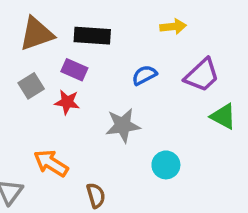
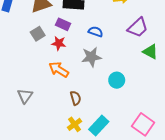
blue semicircle: (144, 75) -> (96, 32), moved, turned 48
orange arrow: (51, 163) -> (59, 70), moved

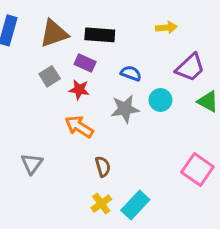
cyan circle: (117, 80) -> (160, 100), moved
pink square: (143, 124) -> (197, 170), moved

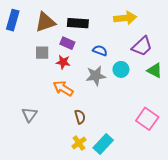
yellow arrow: (166, 28) -> (125, 18), size x1.5
gray square: (50, 76) -> (42, 53), turned 32

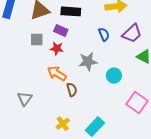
blue semicircle: (100, 51) -> (104, 34), moved, turned 48
cyan circle: (121, 69) -> (114, 76), moved
brown semicircle: (80, 117) -> (72, 90), moved
yellow cross: (79, 143) -> (63, 124), moved

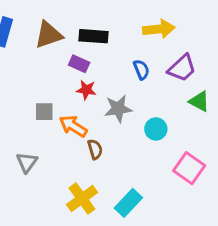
gray square: (37, 39) -> (44, 112), moved
red star: (57, 48) -> (86, 90), moved
yellow cross: (63, 124) -> (82, 199), size x1.5

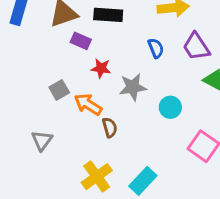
purple rectangle: (79, 64) -> (81, 41), moved
purple trapezoid: (182, 68) -> (196, 47), turned 100
gray square: (44, 112) -> (59, 90), turned -30

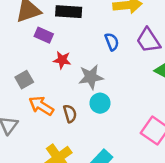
orange arrow: (88, 104) -> (41, 106), moved
cyan circle: (170, 107) -> (100, 103), moved

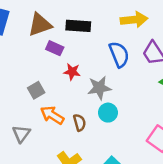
blue semicircle: (112, 42) -> (119, 54), size x1.5

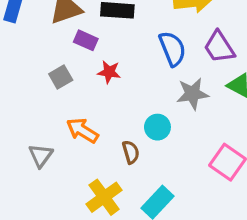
gray star: (99, 88) -> (192, 94), moved
gray square: (36, 90) -> (61, 77), moved
brown semicircle: (79, 123) -> (131, 152), moved

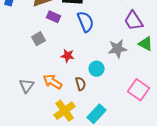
blue semicircle: (172, 49) -> (86, 22), moved
red star: (109, 72) -> (68, 56), moved
orange arrow: (82, 130) -> (53, 82), moved

